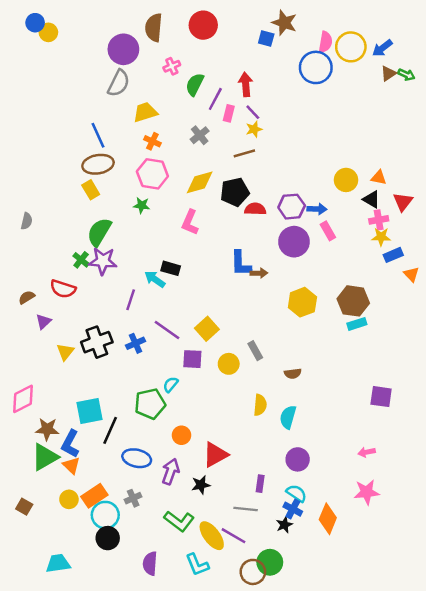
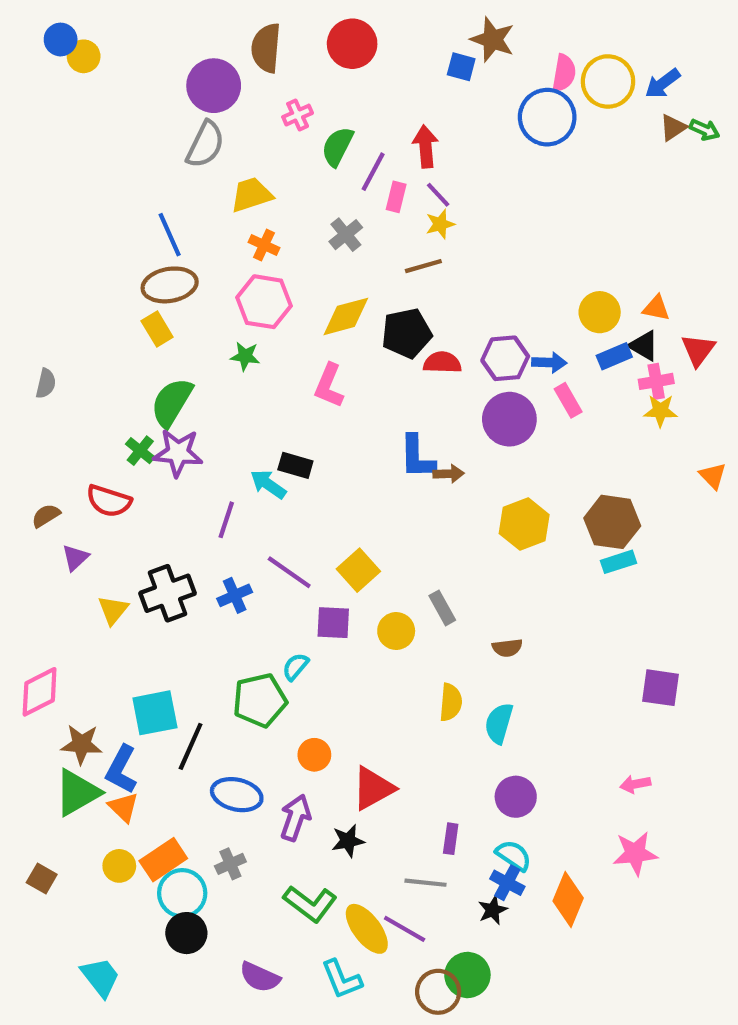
blue rectangle: (393, 255) -> (614, 356), moved
cyan trapezoid: (58, 563) -> (100, 977), turned 60
purple semicircle: (150, 563) -> (260, 977), turned -70

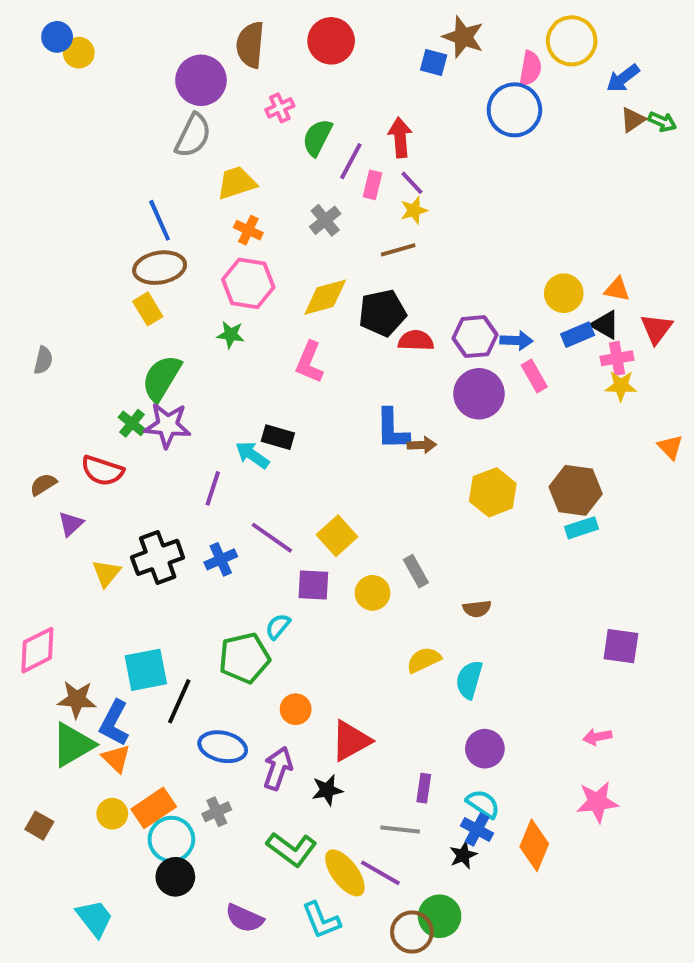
yellow circle: (608, 81) -> (572, 41), moved
yellow semicircle: (451, 702) -> (424, 660), turned -120

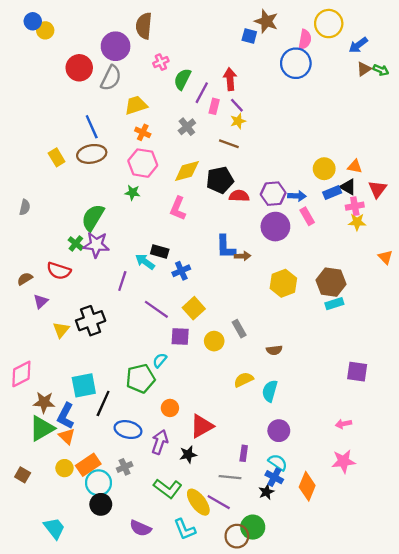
red circle: (331, 41) -> (79, 68), moved
brown line: (398, 250) -> (229, 144), turned 36
yellow rectangle: (148, 309) -> (57, 157), moved
blue cross: (221, 559) -> (181, 271), moved

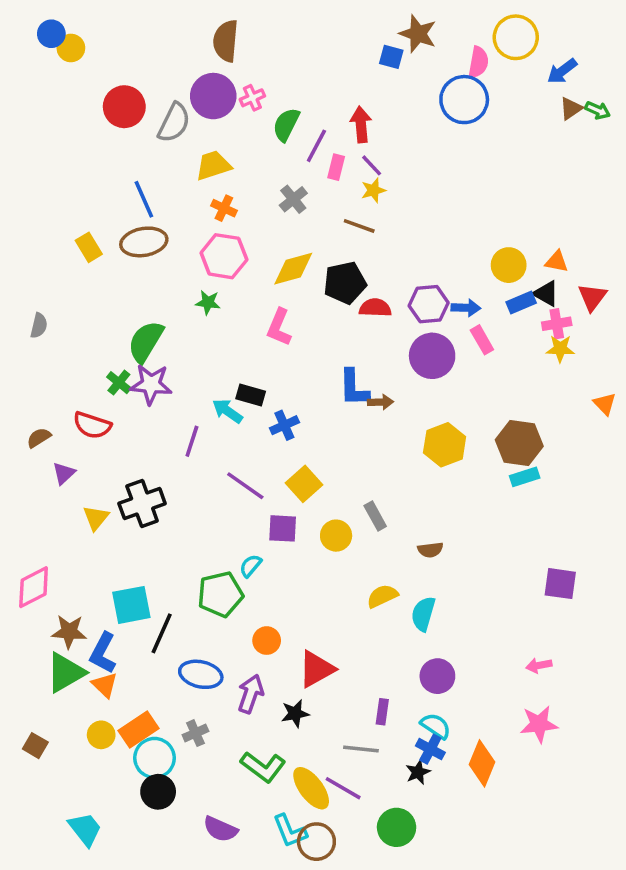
purple circle: (116, 46) -> (213, 96), moved
brown circle: (237, 536) -> (316, 842), moved

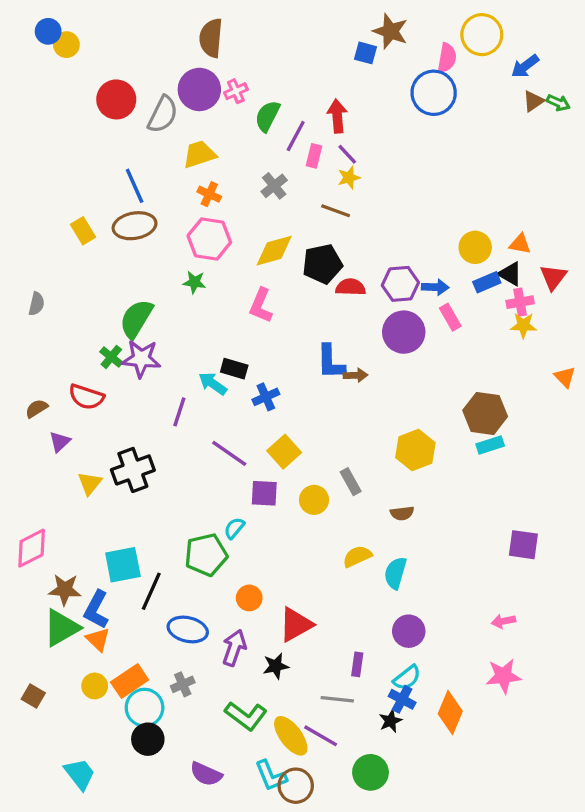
yellow hexagon: (445, 445) -> (415, 450), moved
cyan semicircle: (436, 726) -> (407, 678), turned 108

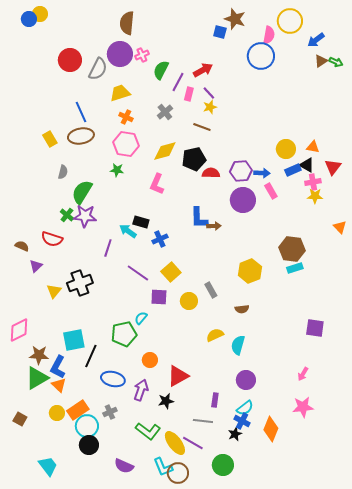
yellow circle: (66, 45) -> (40, 14), moved
red arrow: (337, 116) -> (203, 70), turned 66
gray semicircle: (37, 304) -> (63, 172), moved
brown semicircle: (37, 408) -> (22, 246), turned 56
pink arrow: (503, 621) -> (303, 374), turned -48

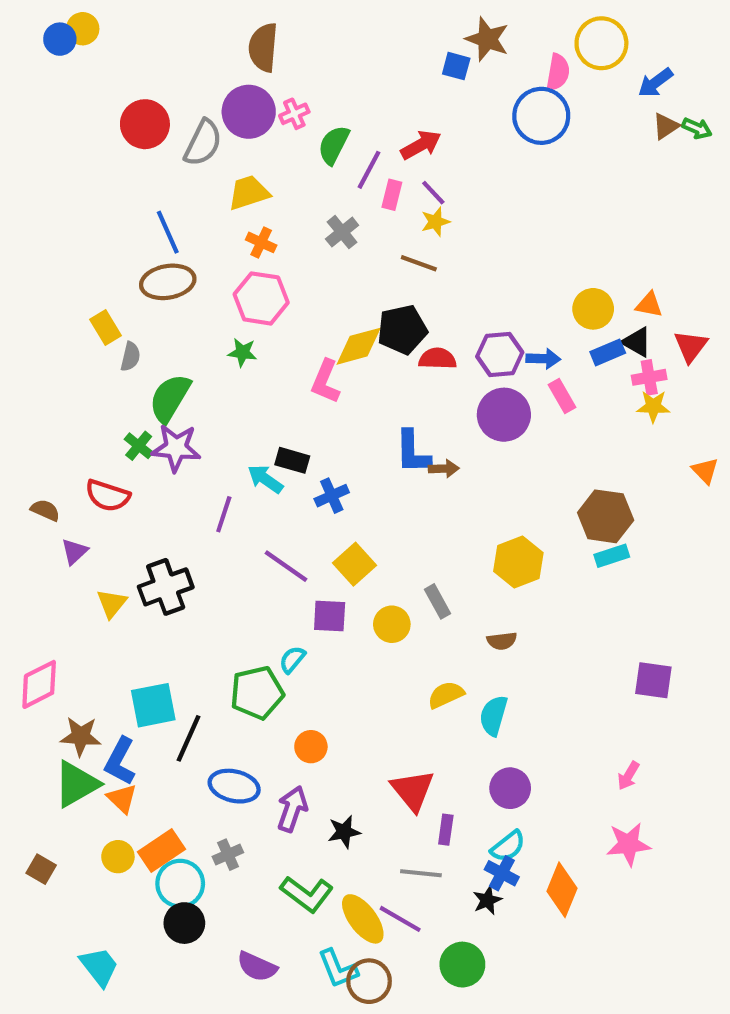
yellow rectangle: (50, 139) -> (106, 328), moved
yellow diamond: (165, 151) -> (359, 346), moved
red triangle: (178, 376) -> (413, 790), moved, turned -40

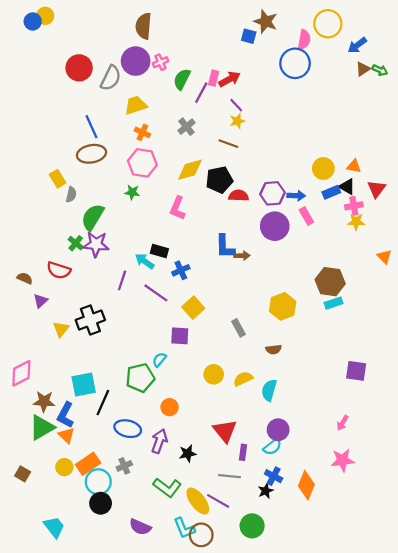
pink rectangle: (392, 195) -> (214, 78), moved
yellow diamond: (359, 346) -> (190, 170), moved
purple line: (286, 566) -> (156, 293), moved
yellow circle: (392, 624) -> (214, 374), moved
cyan semicircle: (508, 846) -> (272, 447), moved

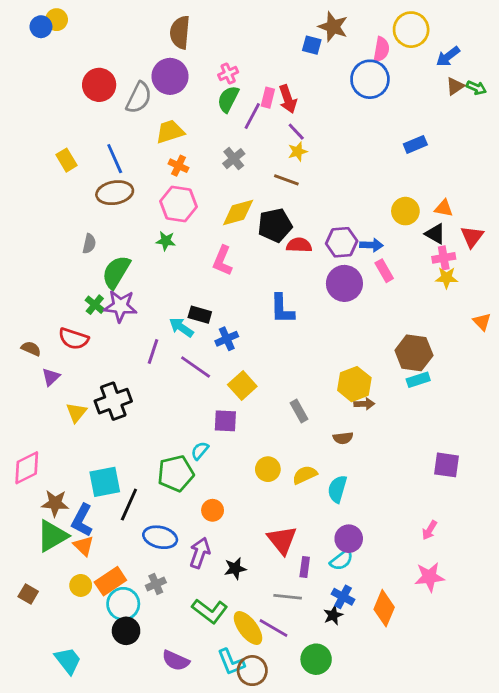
pink cross: (160, 62) -> (228, 74), moved
red arrow: (229, 79) -> (288, 99), turned 100
yellow rectangle: (58, 179) -> (66, 160), moved
blue rectangle: (331, 192) -> (415, 144), moved
brown arrow: (242, 256) -> (364, 404), moved

